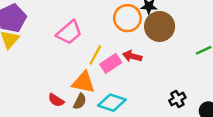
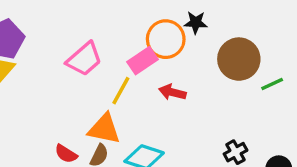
brown circle: (160, 26) -> (239, 59), moved
pink rectangle: (111, 63) -> (142, 61), moved

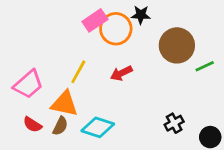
pink trapezoid: (84, 59) -> (28, 84), moved
pink rectangle: (142, 61) -> (95, 20), moved
red arrow: (172, 92) -> (121, 73), turned -40

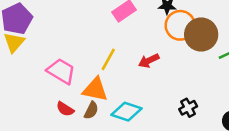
orange circle: (116, 29) -> (180, 25), moved
pink trapezoid: (28, 84) -> (61, 71), turned -108
black cross: (174, 123) -> (188, 108), moved

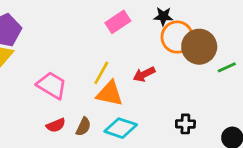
orange triangle: (95, 89) -> (110, 94), moved
black cross: (188, 108) -> (185, 124), turned 30
red semicircle: (65, 109) -> (56, 125), turned -54

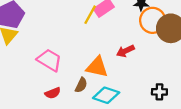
yellow line: (101, 73) -> (90, 15), moved
brown semicircle: (83, 127) -> (81, 85), moved

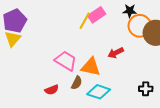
pink trapezoid: (49, 60) -> (66, 61), moved

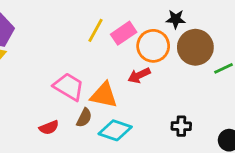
black star: (130, 11) -> (176, 19), moved
pink rectangle: (97, 15) -> (124, 33), moved
orange circle: (140, 26) -> (153, 46), moved

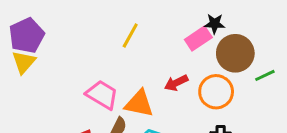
pink rectangle: (124, 33) -> (198, 38), moved
orange circle: (153, 46) -> (216, 92), moved

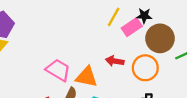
yellow line: (130, 36) -> (114, 17), moved
red arrow: (176, 83) -> (115, 61), turned 36

